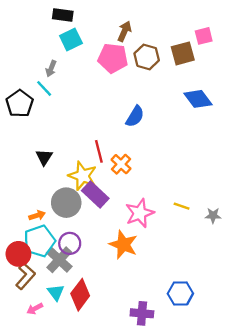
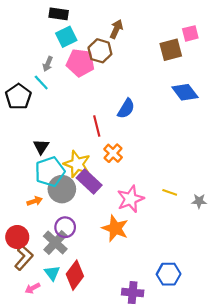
brown hexagon: (147, 57) -> (100, 51), moved
pink pentagon: (113, 58) -> (80, 63), moved
red line: (99, 151) -> (97, 126), moved
cyan pentagon: (39, 241) -> (50, 172), moved

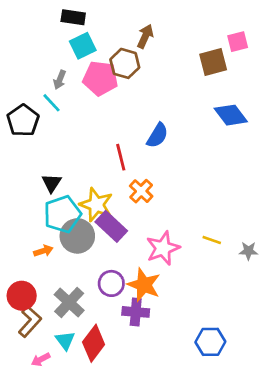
purple circle: (65, 227) -> (111, 283), moved
purple cross: (133, 293) -> (136, 312), moved

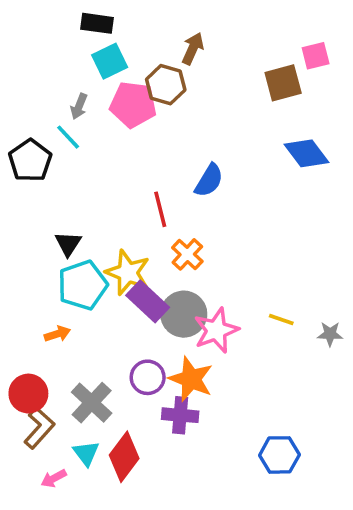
gray circle: (77, 236) -> (184, 314), moved

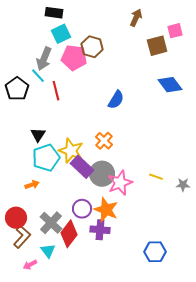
brown arrow: (193, 49) -> (136, 18), moved
gray arrow: (79, 106) -> (44, 59), size x1.6
red line: (160, 209) -> (56, 91), moved
red diamond: (124, 457) -> (69, 234), moved

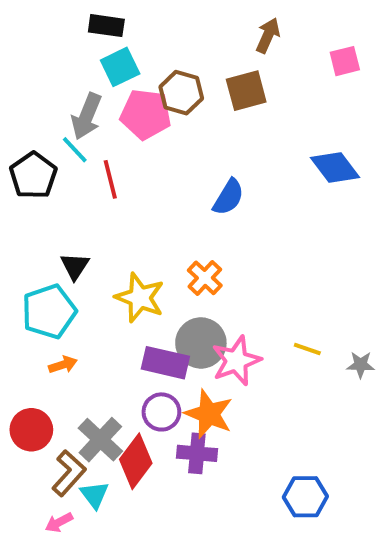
brown square: (157, 46) -> (246, 91), moved
cyan pentagon: (46, 158) -> (49, 311), moved
purple rectangle: (82, 167) -> (165, 363), moved, turned -30
brown L-shape: (22, 237) -> (69, 473), moved

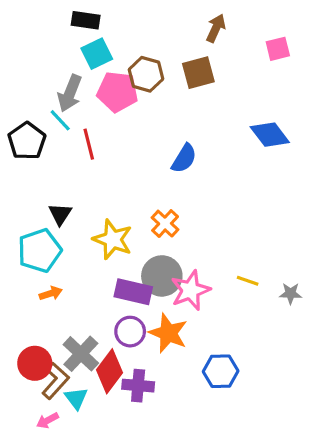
red circle: (31, 430) -> (35, 363), moved
purple cross: (197, 453) -> (138, 386), moved
blue hexagon: (305, 497) -> (221, 371), moved

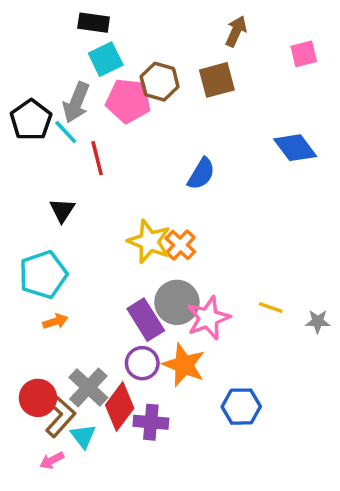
black pentagon: (27, 141) -> (31, 120), moved
black triangle: (60, 214) -> (62, 210), moved
yellow star: (113, 239) -> (149, 242), moved
purple rectangle: (133, 292) -> (146, 320), turned 45

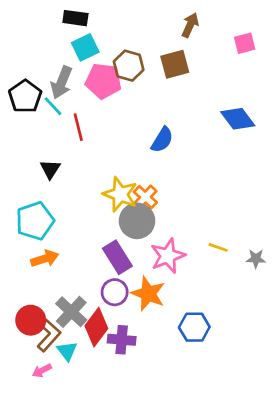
gray circle: (177, 302) -> (137, 221), moved
orange arrow: (55, 321) -> (45, 259), size x1.4

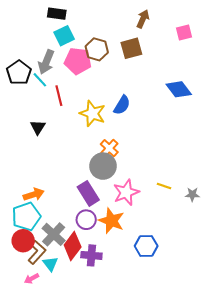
yellow star: (120, 194) -> (92, 114), moved
cyan pentagon: (35, 221) -> (26, 217), moved

